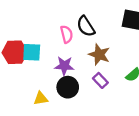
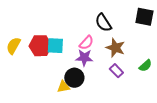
pink semicircle: (67, 34) -> (86, 43), moved, turned 56
black circle: (68, 87) -> (74, 78), moved

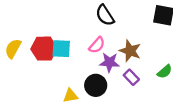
black semicircle: (103, 23) -> (105, 15), moved
purple star: (84, 58) -> (110, 62), moved
black circle: (74, 78) -> (96, 85), moved

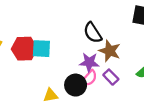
black semicircle: (105, 15) -> (93, 33), moved
pink semicircle: (97, 45) -> (89, 78), moved

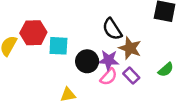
red hexagon: (24, 49) -> (33, 33), moved
black circle: (76, 85) -> (87, 61), moved

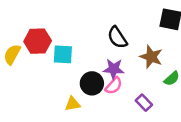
brown star: (130, 48) -> (151, 57), moved
black circle: (87, 61) -> (92, 83), moved
purple rectangle: (131, 76) -> (144, 103), moved

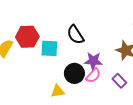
black semicircle: (117, 37) -> (75, 35), moved
purple rectangle: (144, 103) -> (119, 81), moved

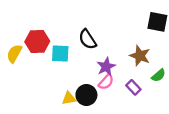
purple star: (93, 61) -> (106, 67), turned -30
black circle: (74, 73) -> (86, 95), moved

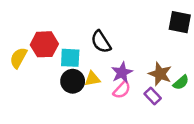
brown star: (140, 56) -> (160, 74), moved
black circle: (86, 95) -> (73, 81), moved
yellow triangle: (69, 98) -> (92, 79), moved

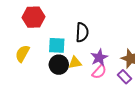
black semicircle: (101, 42) -> (82, 32), turned -144
red hexagon: (44, 44) -> (34, 17), moved
yellow semicircle: (18, 58) -> (22, 54), moved

